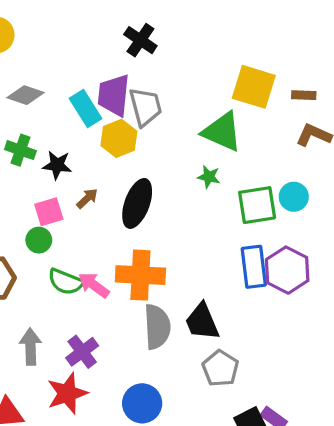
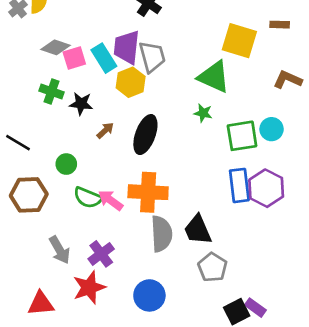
brown rectangle: (304, 95) -> (280, 25), moved
pink square: (49, 212) -> (74, 58), moved
gray arrow: (30, 347) -> (60, 250), turned 152

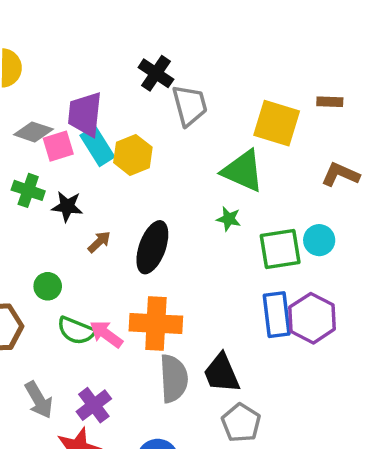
purple trapezoid: (127, 47) -> (85, 114), moved
gray trapezoid: (152, 57) -> (190, 105), moved
yellow hexagon: (131, 82) -> (133, 155), moved

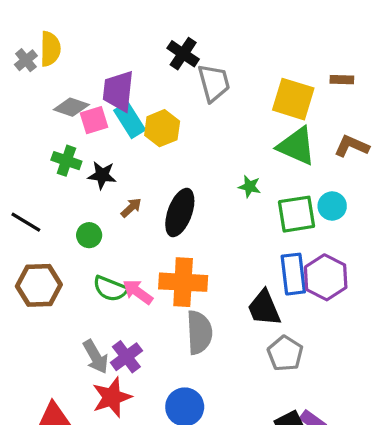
green triangle: (243, 171) -> (297, 146), moved
green circle: (48, 286) -> (89, 235), moved
black trapezoid: (222, 373) -> (264, 308), moved
gray arrow: (39, 400) -> (96, 357), moved
gray pentagon: (241, 423) -> (285, 353), moved

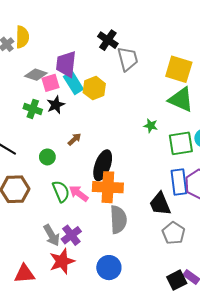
black star: (102, 175) -> (56, 105), moved, turned -30
black ellipse: (180, 212) -> (103, 165), moved
green semicircle: (110, 289) -> (61, 191), turned -135

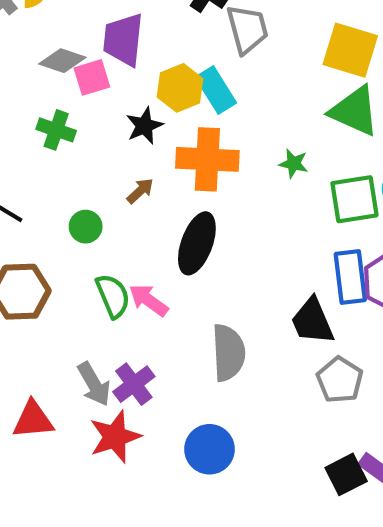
cyan rectangle: (73, 83) -> (216, 90), moved
black star: (56, 105) -> (144, 126), moved
orange cross: (108, 187) -> (207, 159), moved
red triangle: (24, 274) -> (33, 420), moved

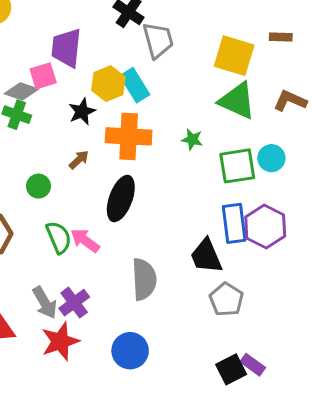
gray diamond: (62, 61) -> (21, 91), moved

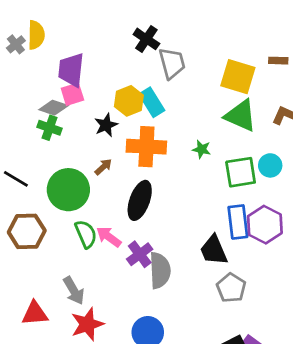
purple trapezoid: (66, 48) -> (71, 70), moved
green circle: (38, 186) -> (68, 190), size x2.0
purple cross: (74, 303) -> (140, 254), moved

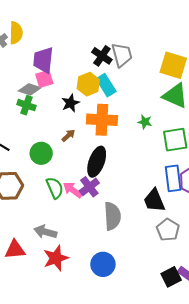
black cross: (146, 39) -> (102, 56), moved
green circle: (68, 190) -> (41, 153), size x0.7
purple cross: (140, 254) -> (89, 187), moved
gray arrow: (74, 291) -> (45, 232), turned 135

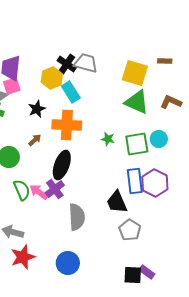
gray trapezoid: (122, 55) -> (86, 63), turned -60
yellow hexagon: (88, 84) -> (52, 78), moved
green star: (145, 122) -> (108, 139), moved
black square: (171, 277) -> (133, 275), turned 30

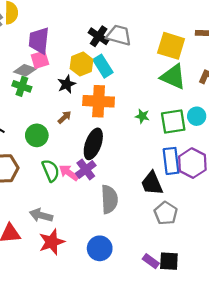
yellow hexagon: (52, 78) -> (82, 64), moved
purple rectangle: (147, 272) -> (151, 261), moved

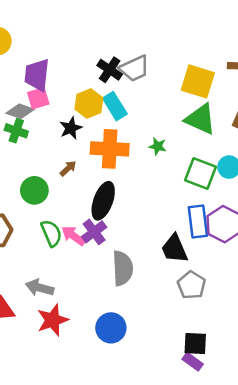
gray trapezoid: (119, 35) -> (134, 68), turned 140
green star: (142, 116) -> (158, 146), moved
green square: (173, 122) -> (200, 174), turned 30
purple rectangle: (151, 261) -> (193, 362), moved

